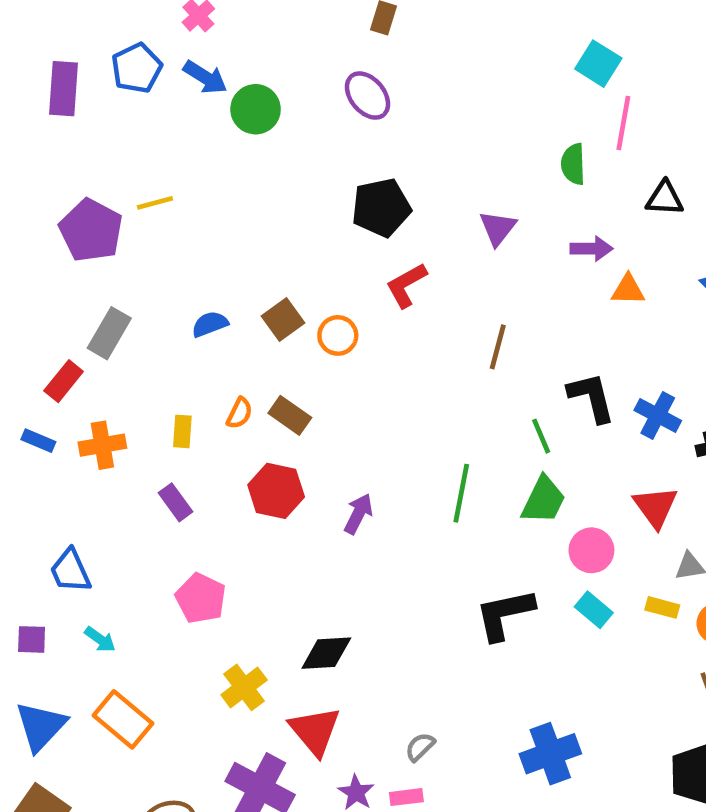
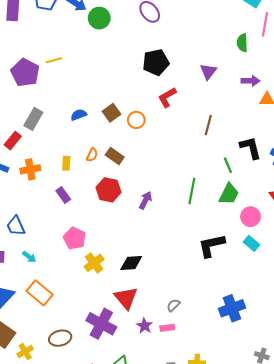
yellow cross: (244, 687) -> (94, 263), moved

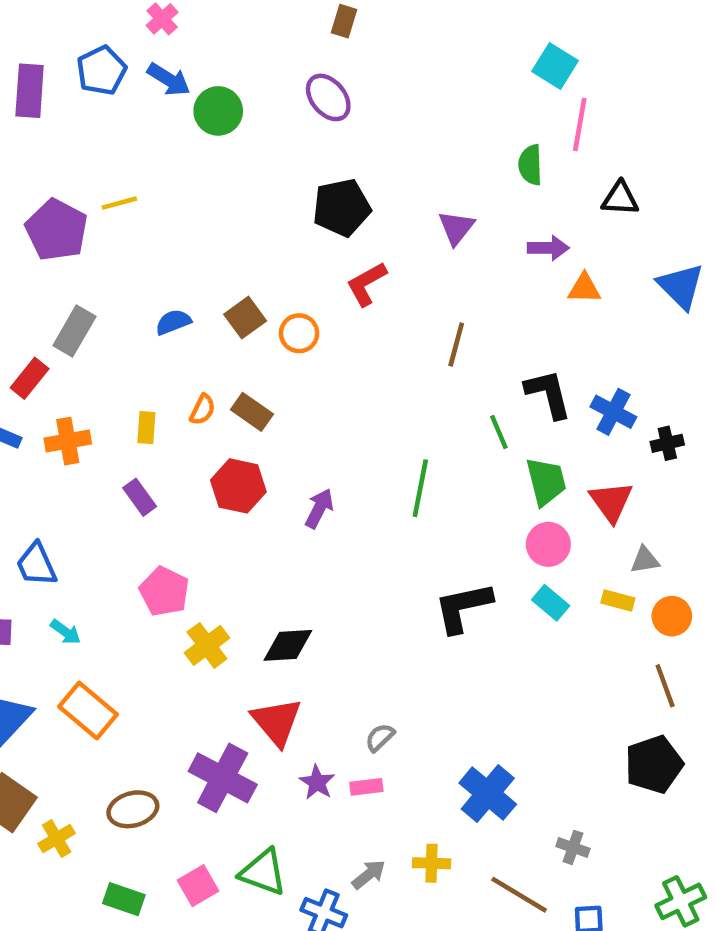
green trapezoid: (229, 194) -> (546, 481), moved, turned -40
blue cross: (232, 308) -> (488, 794), moved, turned -30

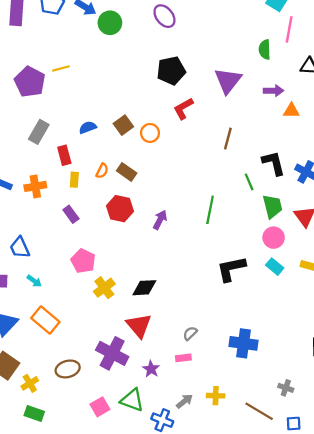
purple triangle: (456, 228) -> (228, 81), size x1.5
red rectangle: (30, 378) -> (64, 155), moved, turned -54
purple star: (317, 782) -> (151, 369), moved
blue cross: (488, 794) -> (243, 343), moved, turned -32
green rectangle: (124, 899) -> (34, 413), moved

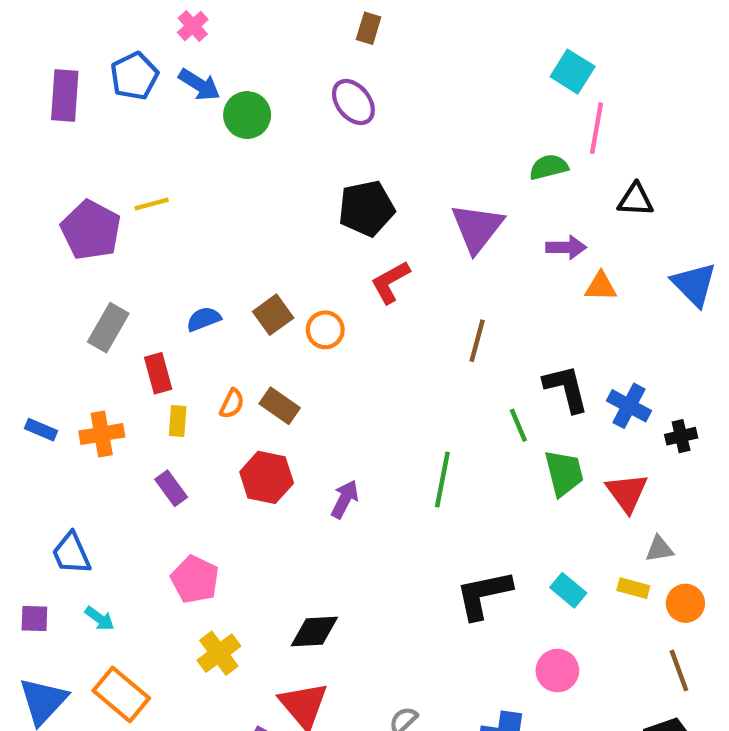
green semicircle: (265, 49) -> (549, 167), turned 78
pink circle: (274, 238) -> (557, 671), moved
yellow cross: (104, 288) -> (219, 653), moved

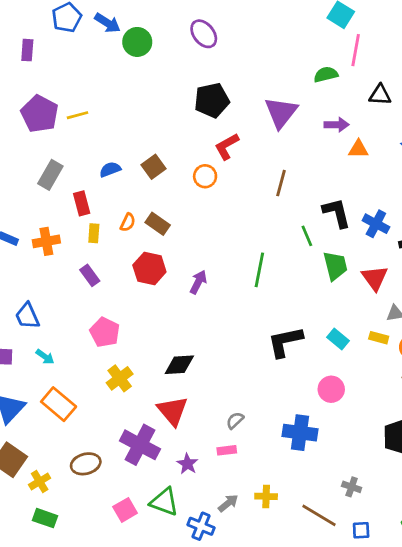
purple rectangle: (65, 95) -> (27, 50), moved, size x0.7
yellow line: (152, 204) -> (78, 115), moved
orange circle: (325, 330) -> (205, 176), moved

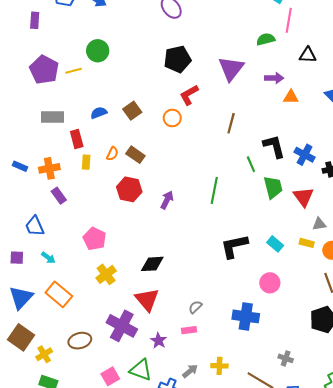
green circle: (137, 42) -> (98, 51), moved
gray rectangle: (50, 175) -> (53, 117), turned 60
purple rectangle: (90, 275) -> (59, 196), moved

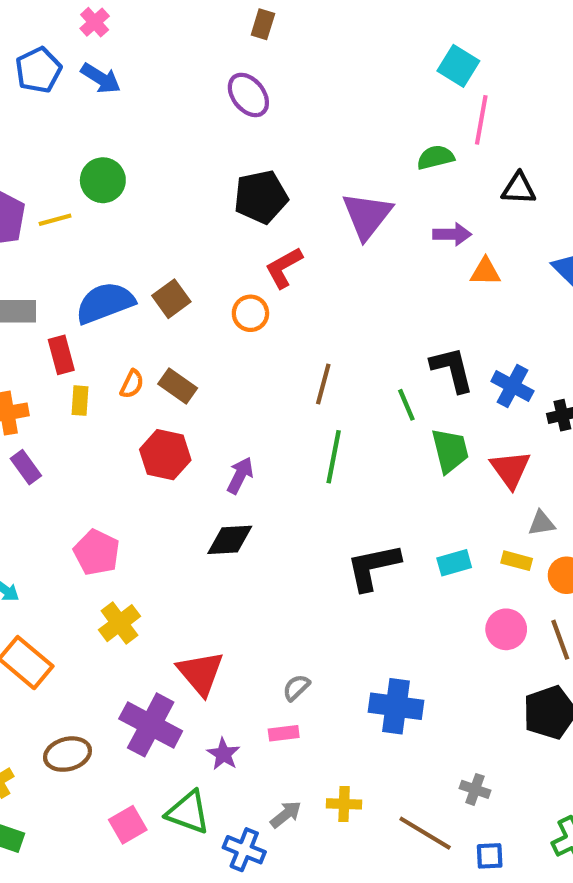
blue semicircle: (99, 113) -> (105, 303), size x1.8
brown line: (231, 123) -> (323, 384), moved
cyan rectangle: (275, 244) -> (454, 563), turned -56
black diamond: (152, 264) -> (230, 540), moved
pink circle: (270, 283) -> (506, 629), moved

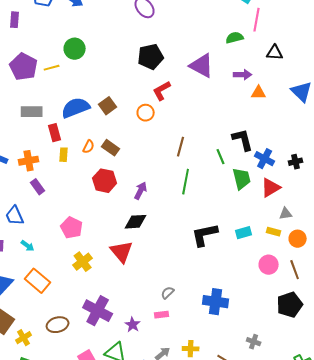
purple triangle: (367, 216) -> (202, 66), turned -40
blue cross: (512, 386) -> (265, 159), moved
red triangle: (510, 469) -> (271, 188), turned 35
red triangle: (201, 673) -> (122, 252), moved

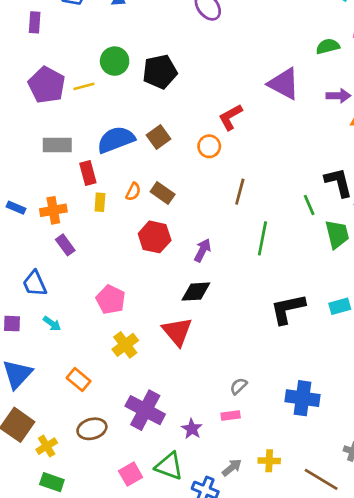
black pentagon: (151, 57) -> (160, 72), moved
brown line: (181, 147) -> (240, 192), moved
orange rectangle: (38, 281) -> (79, 379), moved, size x0.7

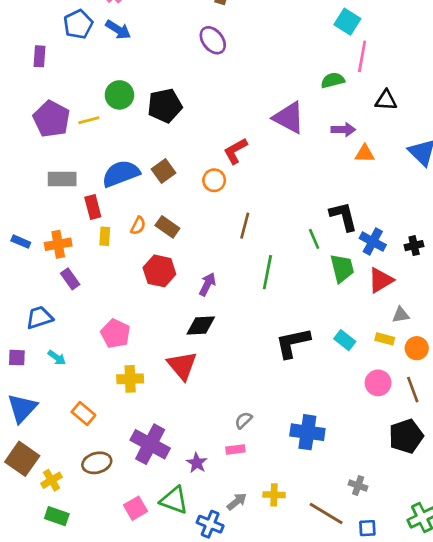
blue trapezoid: (35, 284) -> (39, 318), turned 96
cyan rectangle: (340, 306) -> (345, 340), turned 54
yellow cross: (125, 345) -> (130, 379), turned 35

